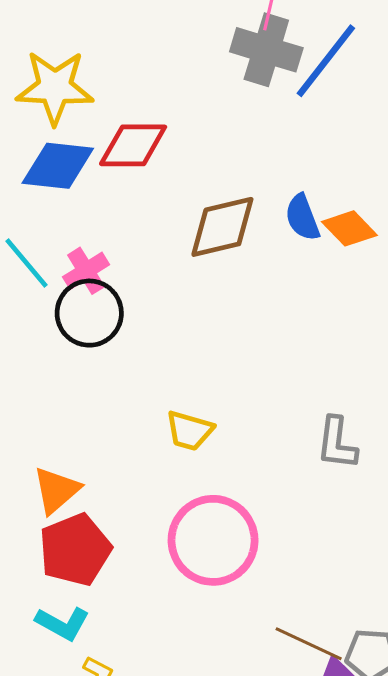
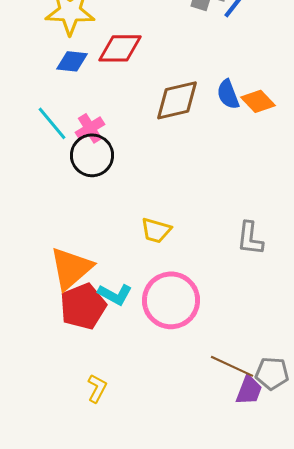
blue diamond: (58, 166) -> (72, 61), size x0.7
orange triangle: (56, 490) -> (71, 268), size x1.4
cyan L-shape: (63, 623) -> (115, 294), moved

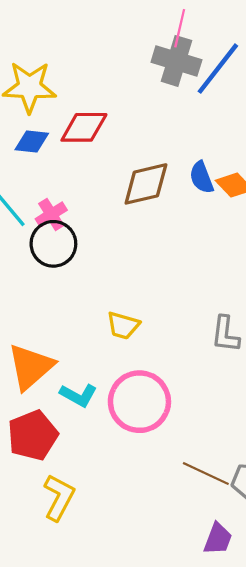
red pentagon: (83, 306) -> (33, 435), moved
yellow L-shape: (97, 388) -> (59, 497), size x1.5
purple trapezoid: (249, 390) -> (218, 539), moved

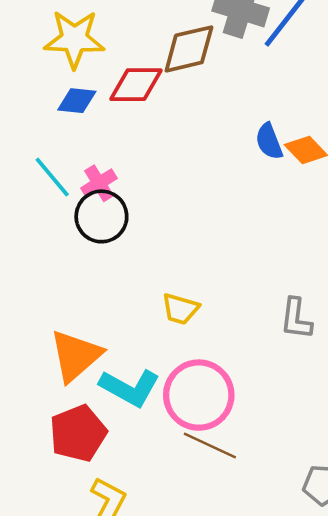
brown diamond: (146, 184) -> (189, 49), moved
cyan L-shape: (78, 395) -> (130, 388), size x1.4
brown line: (206, 473) -> (210, 446), moved

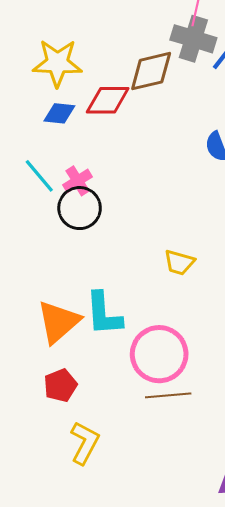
yellow trapezoid: (180, 309) -> (179, 262), moved
cyan L-shape: (130, 388) -> (104, 314), moved, turned 57
red pentagon: (78, 433) -> (60, 385), size x0.7
brown line: (210, 446) -> (168, 395), turned -30

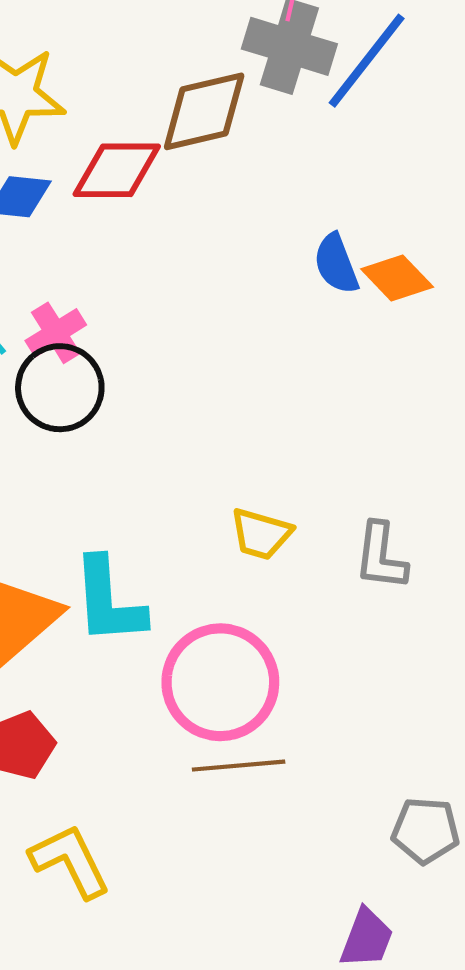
yellow trapezoid: (179, 262) -> (261, 534), moved
yellow L-shape: (85, 443) -> (70, 861), turned -54

